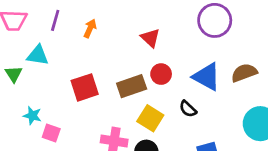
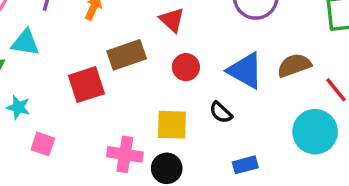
brown rectangle: (132, 86) -> (127, 55), moved
cyan star: (32, 116) -> (18, 107), moved
yellow square: (150, 118) -> (172, 125), turned -30

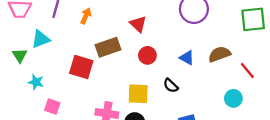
cyan triangle: (25, 43) -> (41, 39), turned -30
blue triangle: (245, 71) -> (187, 58), size x0.6
red square: (86, 85) -> (81, 67), turned 35
cyan circle: (315, 132) -> (233, 98), size x0.6

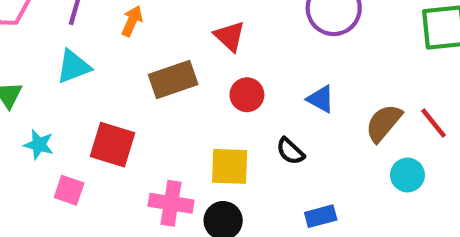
cyan triangle: (41, 39) -> (73, 67), moved
brown semicircle: (219, 54) -> (384, 123), moved, turned -30
red square: (81, 67) -> (112, 145), moved

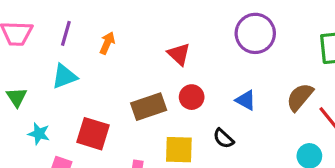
brown rectangle: (173, 80) -> (149, 107), moved
brown semicircle: (384, 123) -> (300, 97), moved

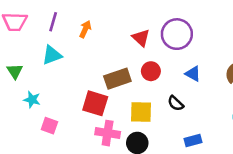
purple circle: (255, 33) -> (177, 34), moved
red square: (93, 134) -> (95, 103), moved

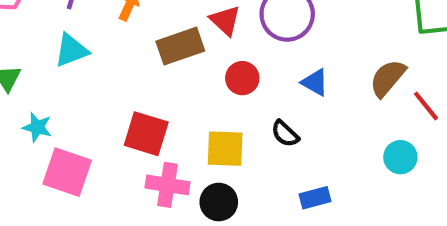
brown rectangle: (117, 79) -> (180, 46), moved
pink square: (49, 126) -> (67, 172), size x1.6

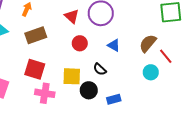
brown rectangle: (180, 46) -> (36, 35), moved
cyan circle: (400, 157) -> (151, 72), moved
black circle: (219, 202) -> (89, 90), moved

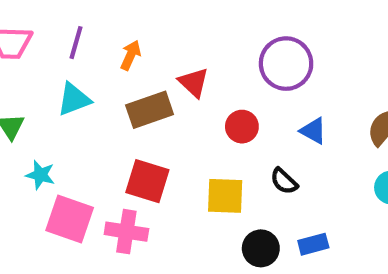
red triangle: (72, 16) -> (194, 82), moved
black circle: (89, 90) -> (261, 248), moved
pink cross: (45, 93) -> (126, 232), moved

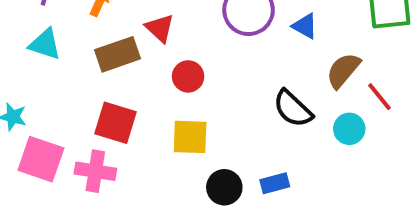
cyan triangle: (74, 99) -> (45, 44), turned 39
red circle: (242, 127) -> (188, 76), moved
blue triangle: (313, 131) -> (305, 26), moved
black semicircle: (284, 181) -> (293, 109), moved, size x1.5

